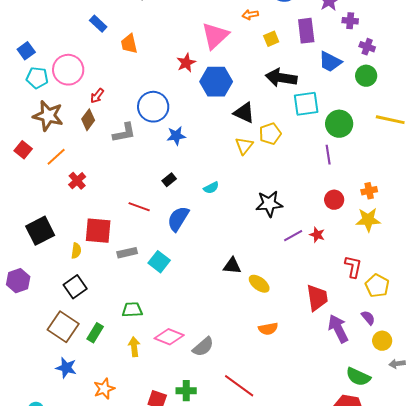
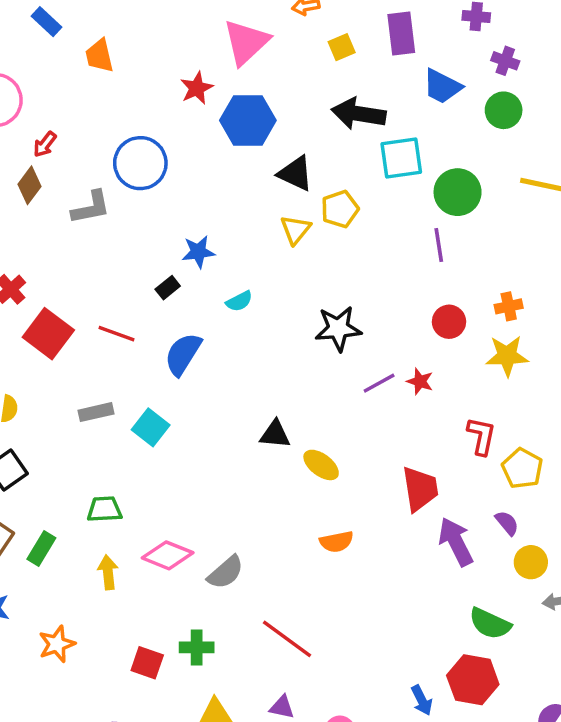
blue star: (176, 136) -> (198, 252), moved
red square: (98, 231) -> (48, 334), moved, turned 32

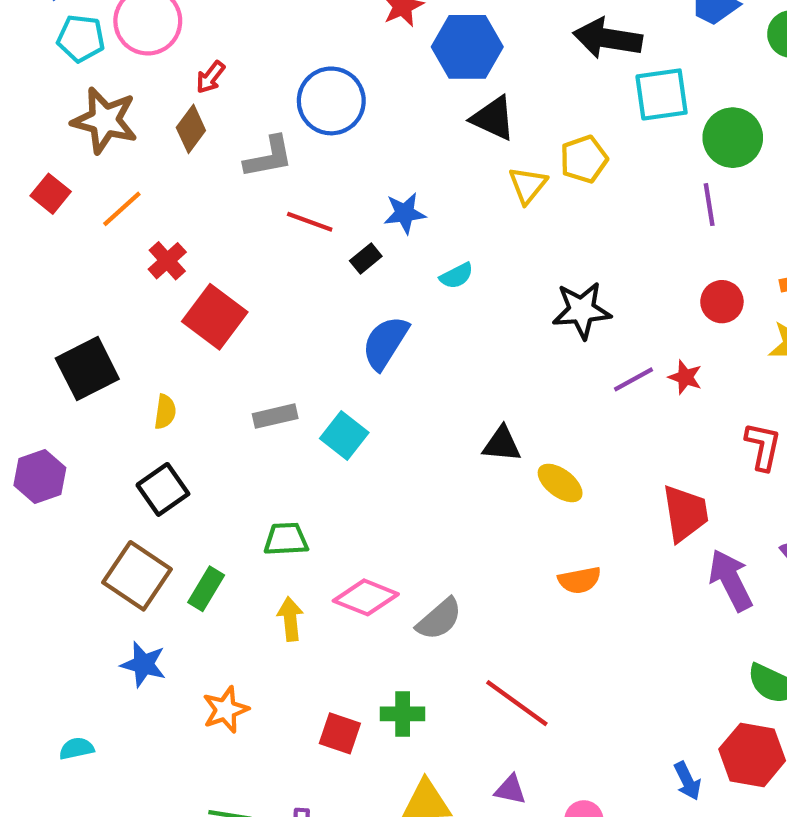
black triangle: (296, 173) -> (493, 118), moved
red line: (116, 334) -> (310, 222), moved

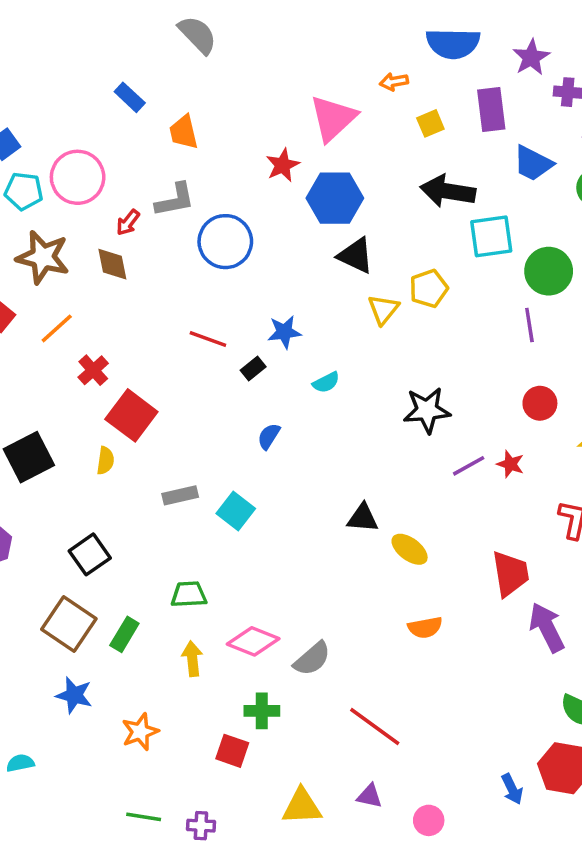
brown diamond: (191, 129) -> (112, 264), turned -48
gray L-shape: (269, 157) -> (175, 200), moved
blue semicircle: (385, 343) -> (269, 436), size x0.6
yellow semicircle: (165, 412) -> (105, 461), moved
green cross: (403, 714) -> (262, 711), moved

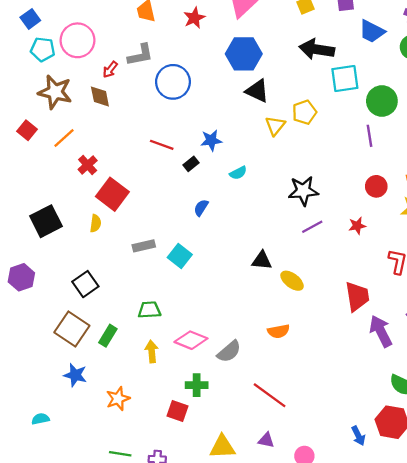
red star: (283, 165) -> (194, 18), moved
red star: (510, 464) -> (357, 226), turned -30
purple line: (469, 466) -> (312, 227), moved
orange semicircle: (425, 627) -> (279, 331), moved

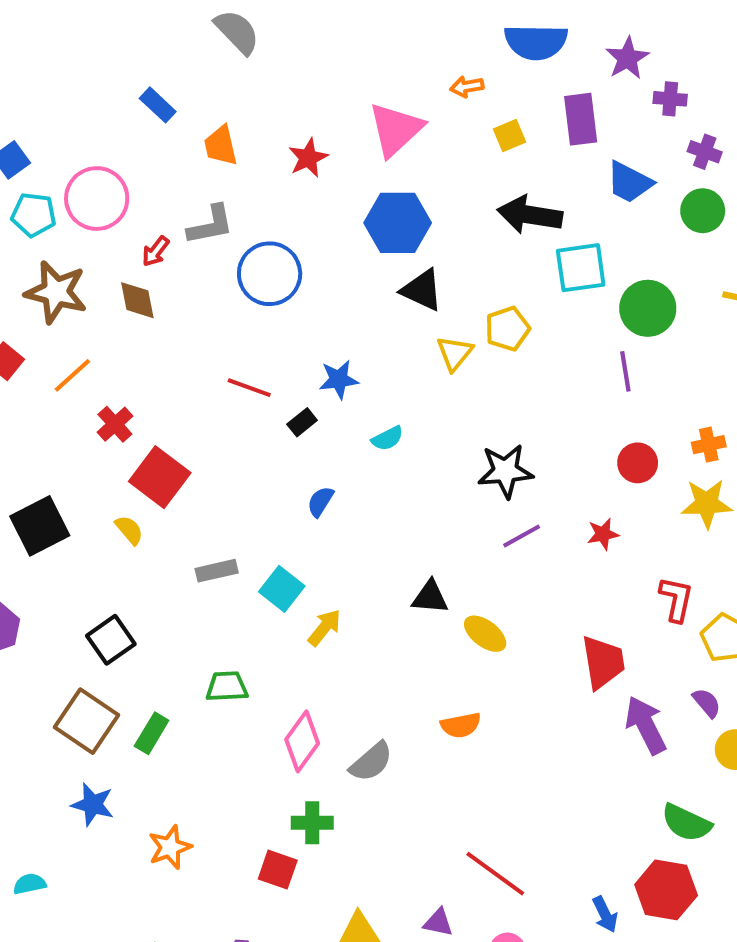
yellow semicircle: (95, 223) -> (129, 530), turned -48
pink diamond: (191, 340) -> (302, 741), turned -76
yellow arrow: (152, 351) -> (324, 628), moved, turned 45
red line: (270, 395) -> (495, 874), moved

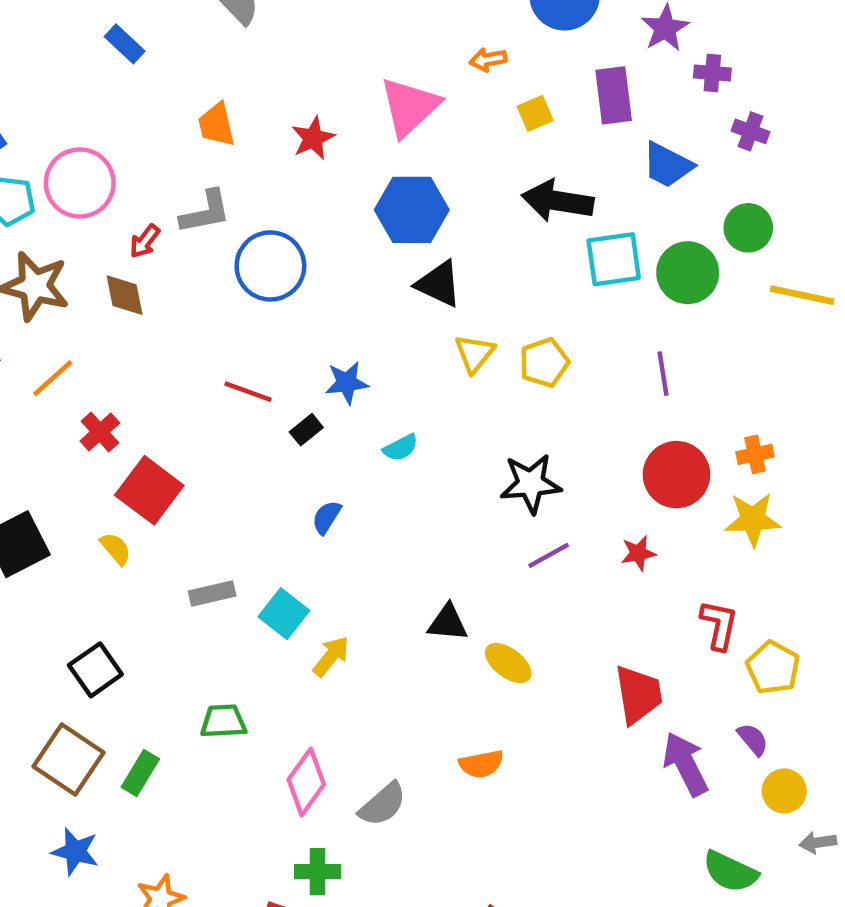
blue rectangle: (158, 105) -> (125, 44), moved
green circle: (703, 211) -> (748, 228), moved
green circle: (648, 308) -> (688, 273), moved
yellow pentagon: (507, 329) -> (544, 362), moved
red circle: (638, 463) -> (676, 475), size x1.5

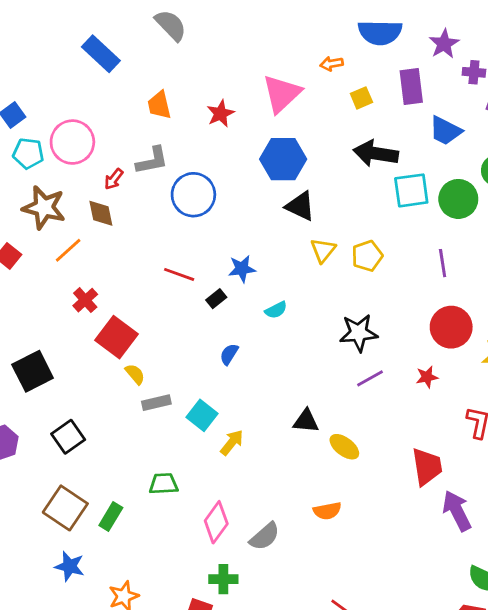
blue rectangle: (125, 44) -> (101, 54), size x1.5
orange line: (53, 378) -> (68, 250), moved
yellow semicircle: (116, 549) -> (135, 374), moved
black square: (95, 670) -> (68, 437), moved

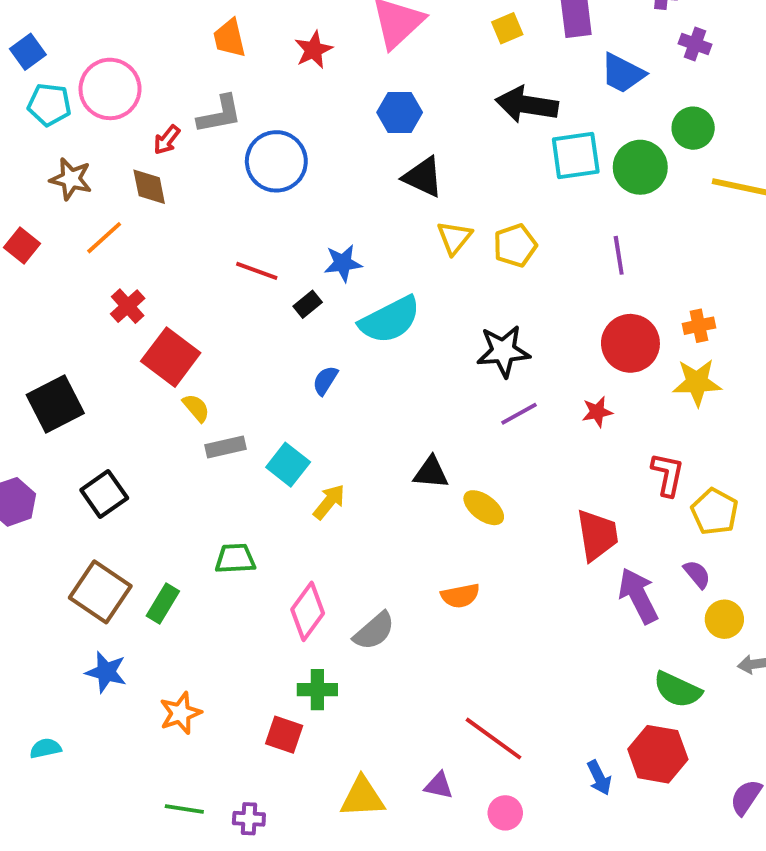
blue hexagon: (283, 159) -> (400, 112), size x0.7
brown star: (44, 208) -> (71, 179), size x0.7
cyan semicircle: (276, 310) -> (390, 320), size x2.0

